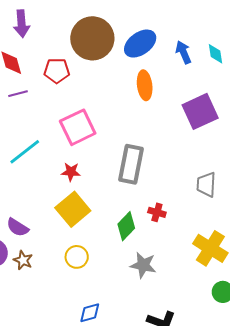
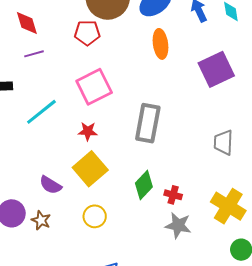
red pentagon: (57, 71) -> (87, 33), moved
red cross: (157, 212) -> (173, 195), moved
purple semicircle: (18, 227) -> (50, 185), moved
gray star: (143, 265) -> (178, 225), moved

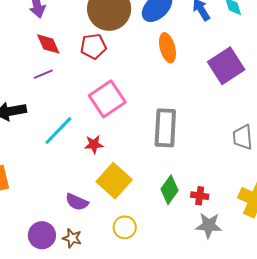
red diamond: (27, 23) -> (48, 44), moved
red star: (88, 131) -> (94, 144), moved

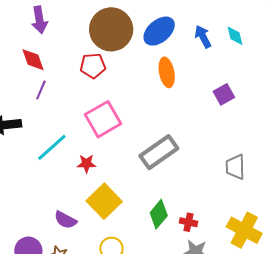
red diamond: (48, 44) -> (33, 60), moved
purple square: (226, 66) -> (224, 94), size x0.6
purple line: (43, 74) -> (41, 90), turned -48
gray rectangle: (165, 128) -> (159, 152), turned 48

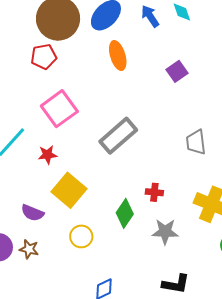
green diamond: (159, 214) -> (125, 213), moved
red cross: (188, 222) -> (154, 192), moved

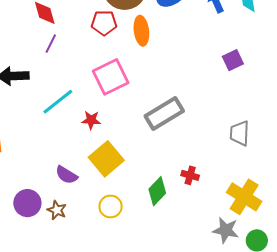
orange ellipse: (118, 55) -> (141, 31), moved
gray star: (165, 232) -> (226, 230), moved

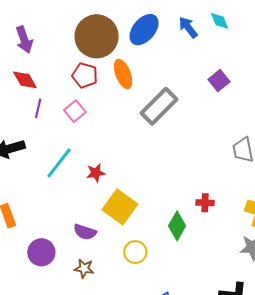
red pentagon: (104, 23) -> (85, 75), turned 30
pink square: (111, 77) -> (75, 111), moved, size x0.6
gray rectangle: (164, 113) -> (159, 106), moved
purple circle: (27, 203) -> (41, 252), moved

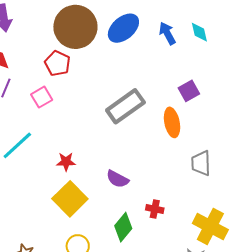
orange ellipse: (123, 74) -> (172, 122), moved
red star: (96, 173) -> (66, 162), moved
purple semicircle: (85, 232) -> (118, 179), moved

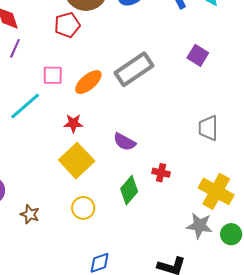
red pentagon: (58, 63) -> (67, 25), turned 30
purple square: (189, 91) -> (198, 55), turned -30
pink square: (42, 97) -> (53, 75), moved, turned 30
orange ellipse: (172, 122) -> (88, 82), moved, turned 60

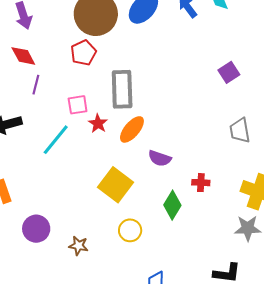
purple square: (198, 55) -> (229, 72), moved, turned 35
gray rectangle: (134, 69) -> (122, 89), moved, turned -48
orange ellipse: (88, 82) -> (132, 129), moved
red star: (73, 123) -> (98, 123), moved, turned -30

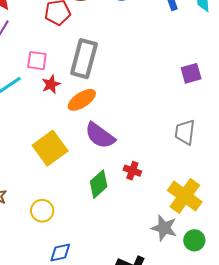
purple semicircle: (160, 158) -> (100, 136), size x1.4
yellow circle: (130, 230) -> (42, 211), moved

